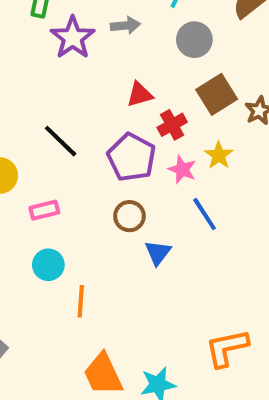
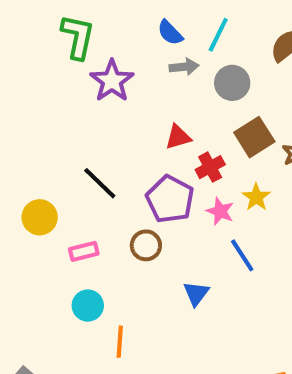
gray arrow: (125, 25) -> (184, 67), moved
brown circle: (129, 216) -> (146, 245), moved

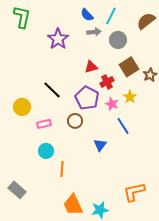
green L-shape: (78, 37) -> (22, 17), moved

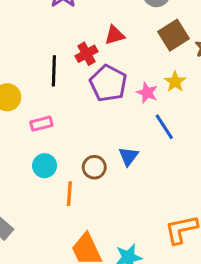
red cross: (107, 82) -> (86, 54), moved
black line: (52, 90) -> (54, 71), turned 48
brown circle: (75, 121) -> (94, 167), moved

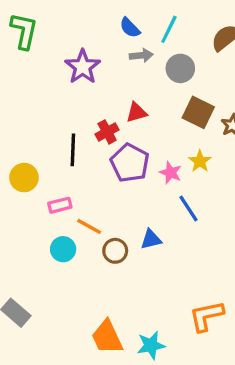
brown square: (174, 35) -> (198, 112), turned -32
blue triangle: (128, 156) -> (151, 239), turned 40
orange line: (69, 194) -> (89, 226), moved, turned -65

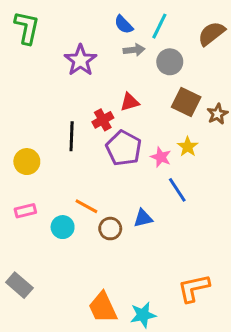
pink rectangle: (60, 205) -> (25, 211), moved

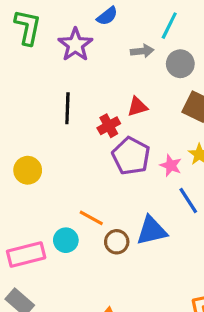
blue semicircle: (124, 25) -> (107, 16), moved, turned -84
purple star: (80, 60) -> (75, 45), moved
black line: (72, 136) -> (67, 108), moved
pink rectangle: (25, 211) -> (26, 254), moved, size x1.6
blue triangle: (143, 218) -> (152, 231), size x1.5

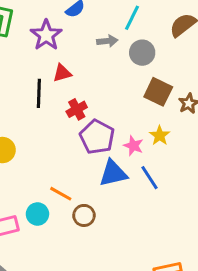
red triangle: (137, 107) -> (62, 73), moved
blue triangle: (152, 231) -> (113, 173), moved

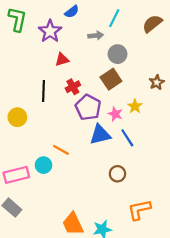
gray circle: (142, 53) -> (117, 54), moved
brown square: (158, 92) -> (111, 79), moved, turned 30
black line: (39, 93) -> (43, 91), moved
brown circle: (84, 215) -> (117, 174), moved

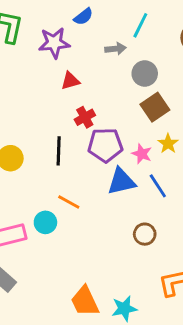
purple star: (50, 31) -> (54, 43), turned 30
brown square: (111, 79) -> (155, 107), moved
black line: (43, 91) -> (59, 151), moved
purple pentagon: (88, 107) -> (105, 145), turned -30

